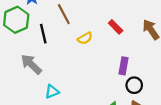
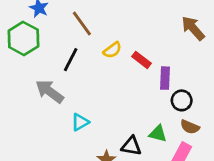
red rectangle: (116, 27) -> (142, 60), moved
black line: (43, 34) -> (71, 60), moved, turned 48

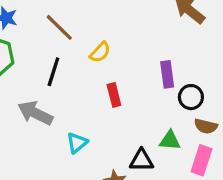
red rectangle: (142, 60) -> (114, 95), moved, turned 48

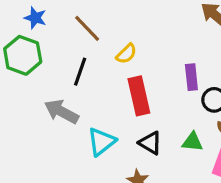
red rectangle: (114, 95) -> (139, 96), size x1.6
cyan triangle: (77, 143) -> (101, 142), size x1.4
black triangle: (142, 160) -> (150, 143), moved, turned 30

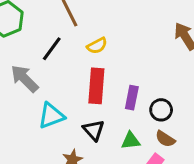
purple rectangle: (191, 77) -> (132, 98), moved
green triangle: (192, 142) -> (131, 141), turned -30

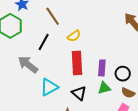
green triangle: (131, 141) -> (104, 88), moved

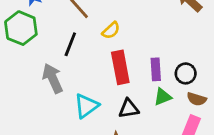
gray arrow: (28, 64) -> (53, 78), turned 35
black triangle: (79, 93) -> (129, 109), turned -42

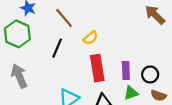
gray arrow: (53, 78) -> (19, 76), moved

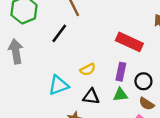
yellow semicircle: (91, 38) -> (88, 69), moved
red rectangle: (97, 68) -> (129, 42), moved, turned -70

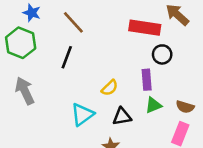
red rectangle: (129, 42) -> (145, 28), moved
black circle: (143, 81) -> (162, 54), moved

